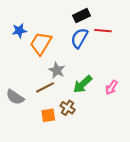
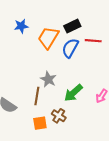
blue star: (19, 31) -> (21, 26), moved
orange trapezoid: (41, 43) -> (48, 38), moved
brown line: (45, 87) -> (37, 96), turned -54

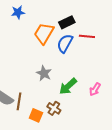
blue star: (21, 26) -> (18, 12), moved
brown line: (37, 96) -> (19, 101), moved
orange square: (40, 123) -> (36, 115), turned 32

